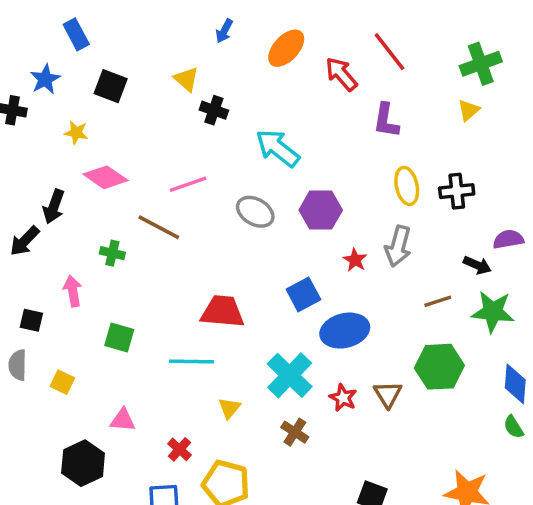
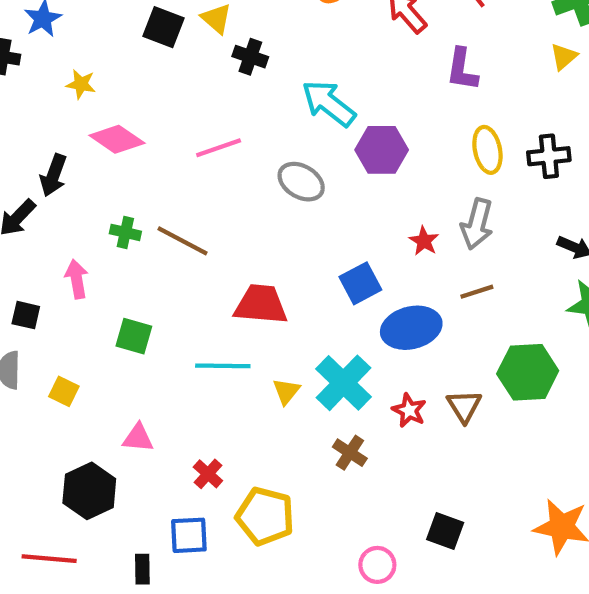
black square: (111, 86) -> (163, 27), moved
purple hexagon: (321, 210) -> (382, 150), moved
brown line: (159, 227) -> (183, 241), moved
brown line: (438, 301) -> (477, 292), moved
yellow triangle: (229, 408) -> (286, 391), moved

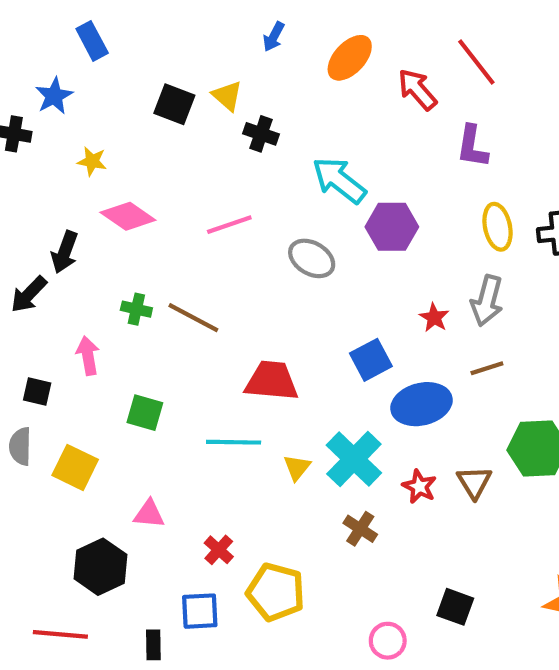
yellow square: (64, 391) -> (75, 467), size x1.5

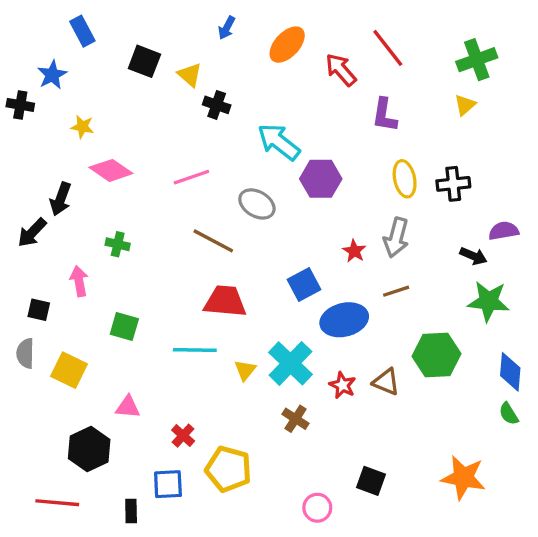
black square: (174, 104) -> (144, 61), moved
brown line: (193, 318) -> (213, 241), moved
brown triangle: (474, 482) -> (386, 382), turned -36

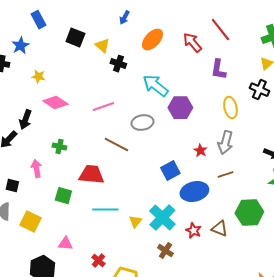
orange ellipse: (287, 45) -> (152, 40), moved
black cross: (453, 184) -> (259, 90), moved, turned 30
gray ellipse: (257, 204) -> (142, 123), turned -40
red trapezoid: (225, 301) -> (91, 175), moved

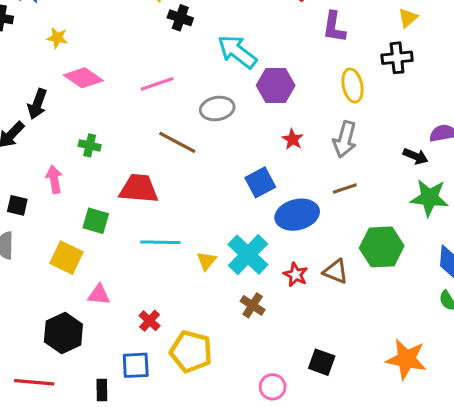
black cross: (259, 90) -> (397, 58), turned -30
red star: (200, 151) -> (293, 139), moved
yellow square: (30, 222) -> (67, 258), moved

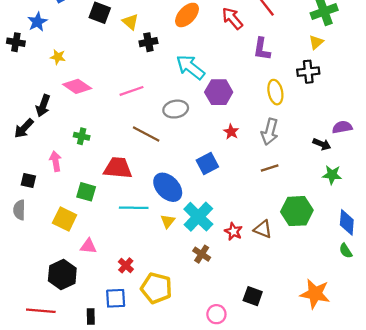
black cross: (180, 18) -> (148, 42), turned -30
green star: (429, 198) -> (332, 175), size x0.7
blue ellipse: (297, 215) -> (168, 187), moved, turned 60

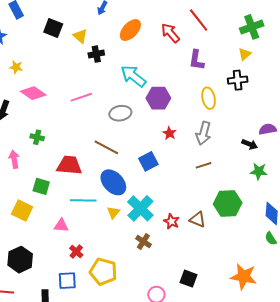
brown line: (146, 134) -> (106, 147), moved
pink triangle: (88, 246) -> (61, 225), moved

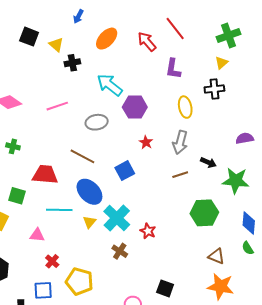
black arrow: (250, 144) -> (208, 163), moved
green star: (259, 171) -> (236, 181), size x1.5
brown triangle: (198, 219) -> (216, 256), moved

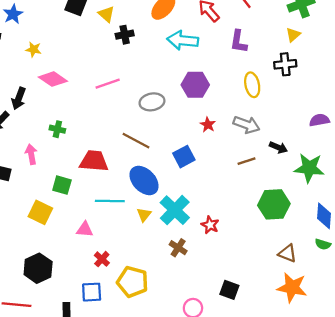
cyan arrow: (110, 85) -> (183, 40), moved, turned -32
gray arrow: (180, 142) -> (247, 125), turned -85
green semicircle: (248, 248) -> (323, 244), turned -40

